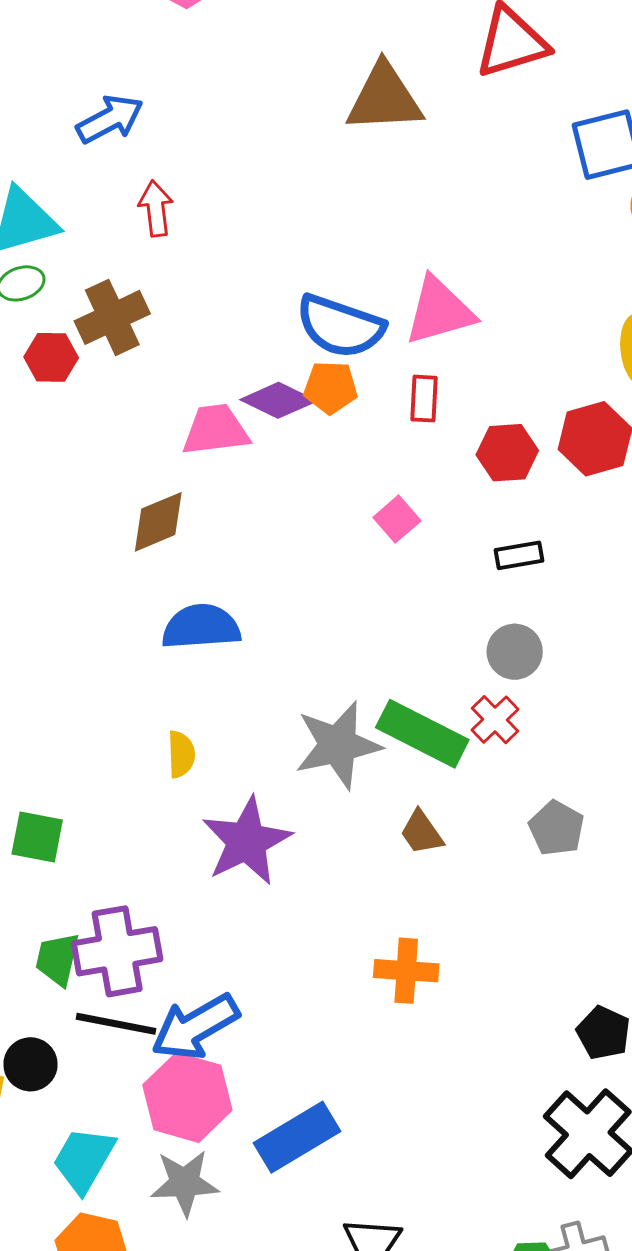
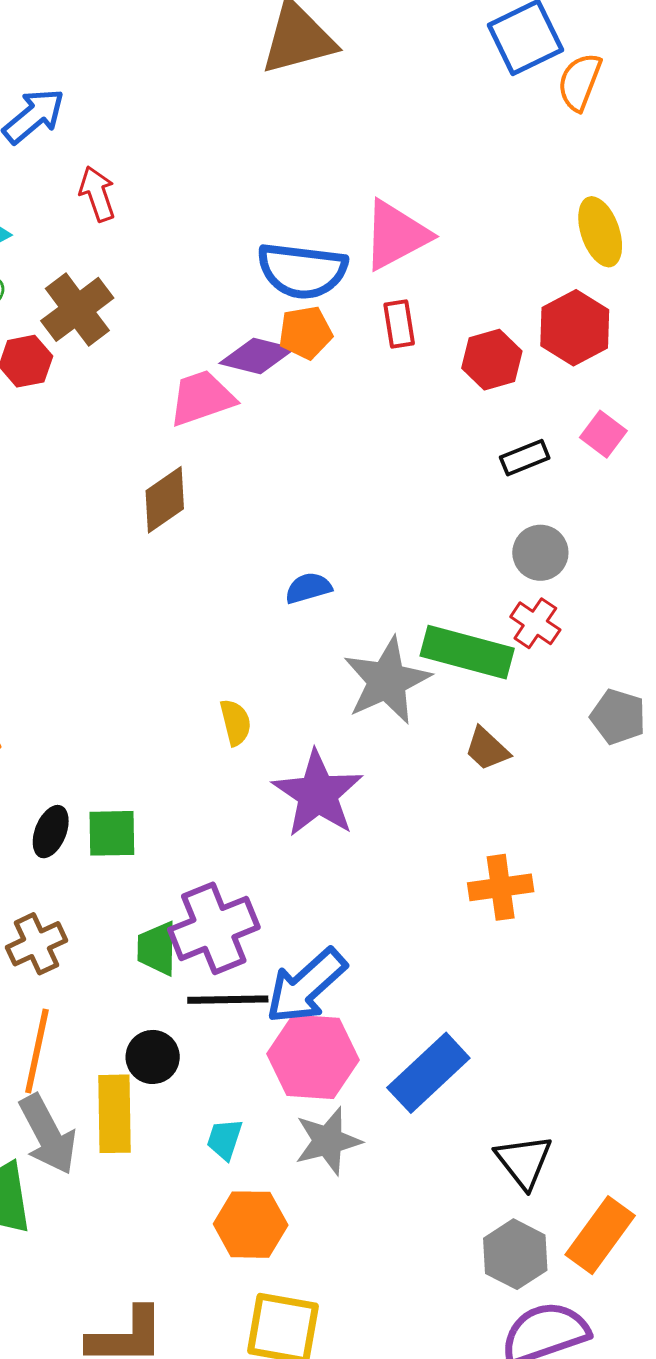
pink square: (397, 519) -> (603, 434), moved
blue semicircle: (201, 627) -> (308, 588), moved, size x0.6
cyan trapezoid: (84, 1160) -> (225, 1139), size x0.6

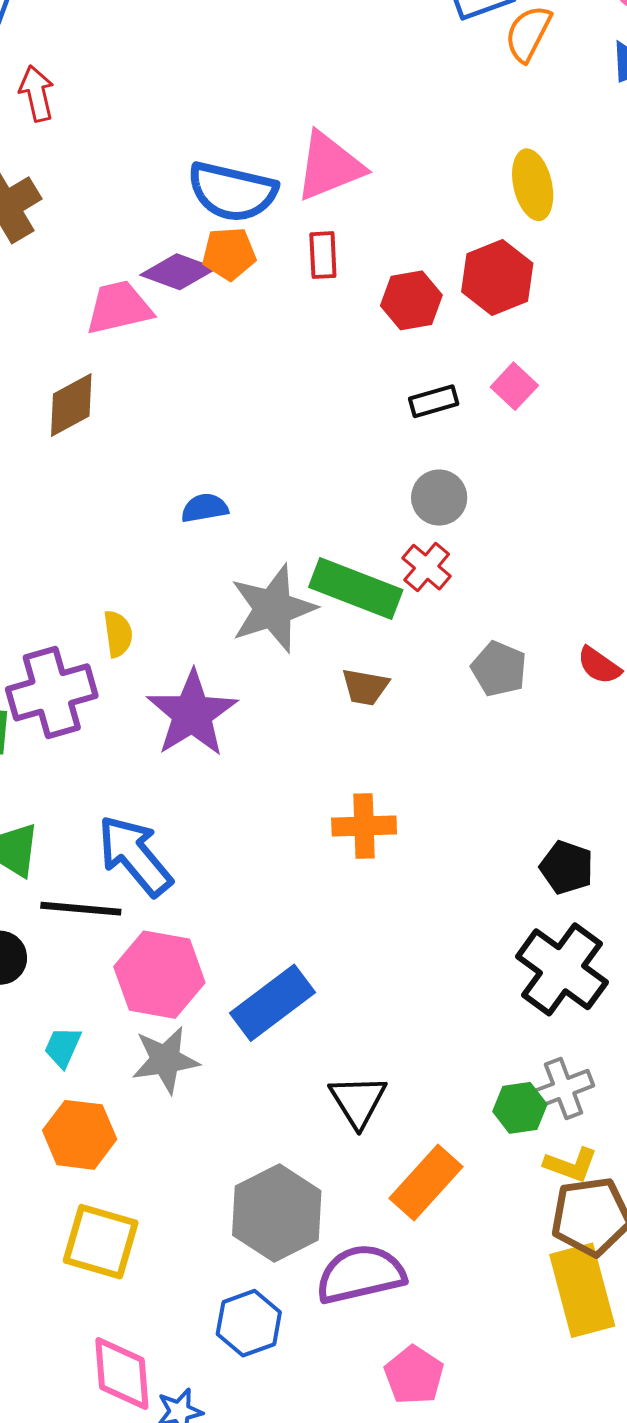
brown trapezoid: (487, 749) -> (365, 687), turned -39
purple cross: (214, 928) -> (52, 692), moved
blue arrow: (306, 986) -> (135, 856), moved, turned 86
gray hexagon: (515, 1254) -> (277, 1213), moved, size x1.4

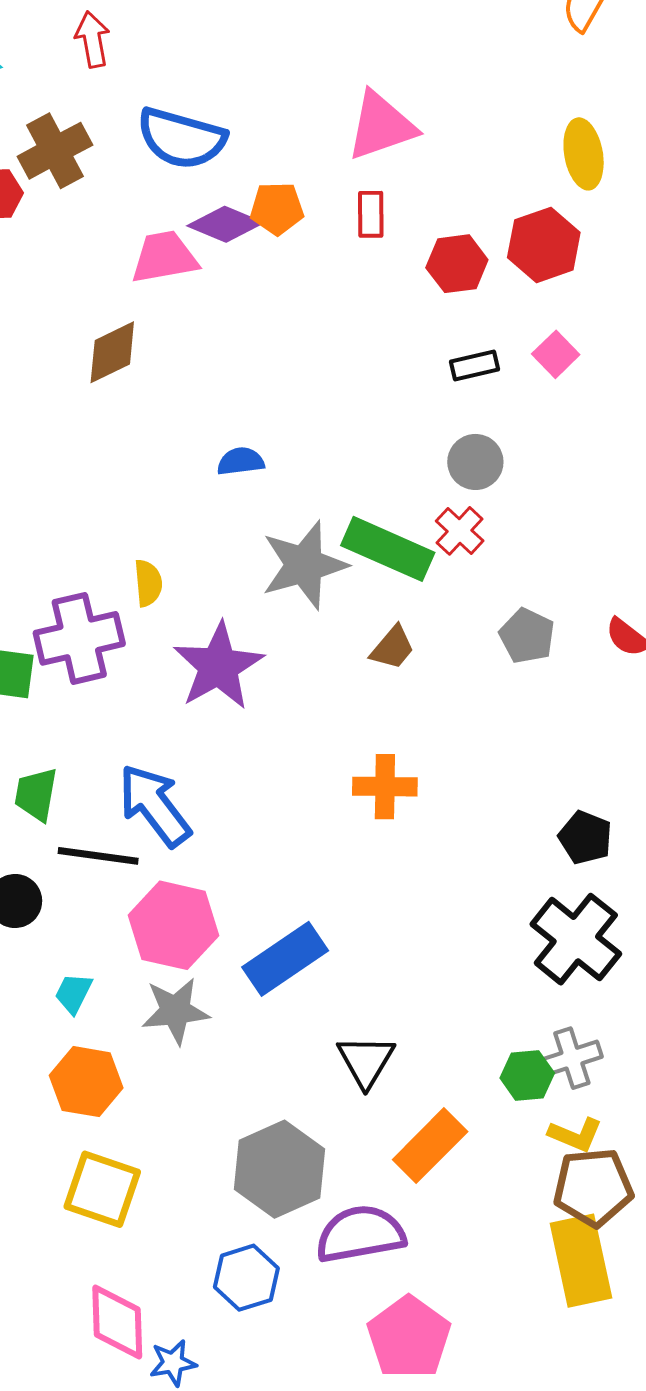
blue semicircle: (232, 192) -> (181, 138), moved
brown trapezoid: (365, 687) -> (393, 648), turned -63
pink pentagon: (414, 1375) -> (409, 1337), size x1.4

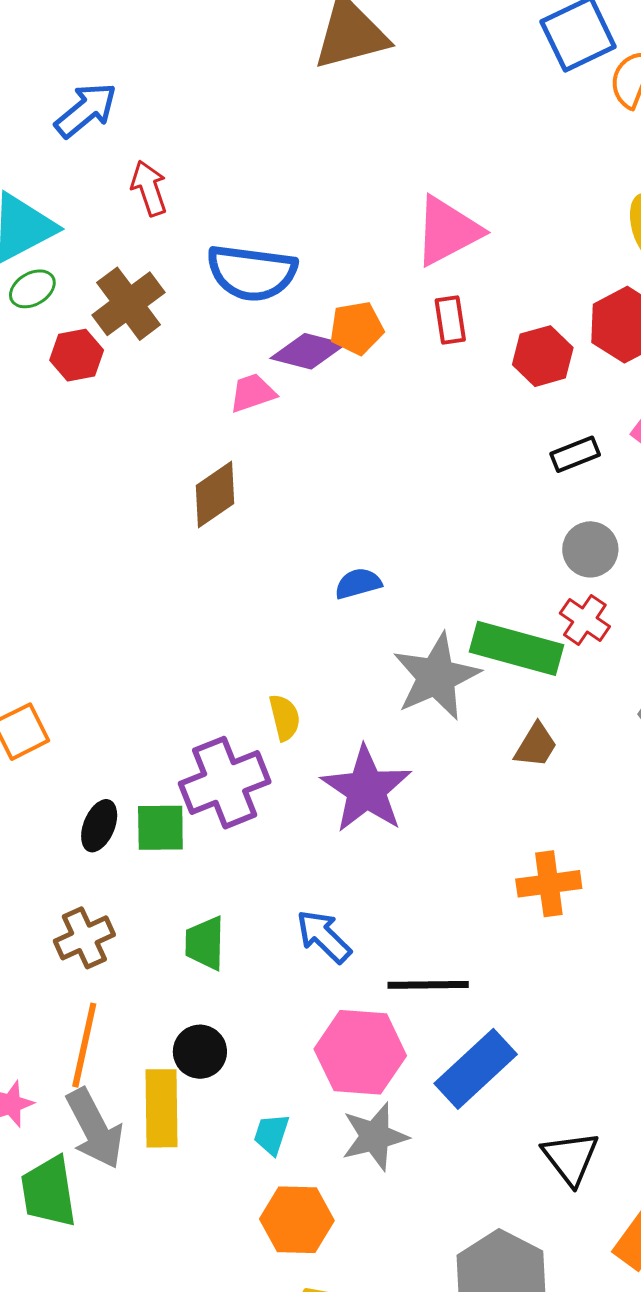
pink trapezoid: (164, 257) -> (253, 393), size x0.7
blue arrow: (155, 805) -> (324, 936), size x0.7
black line: (98, 856) -> (428, 985), moved

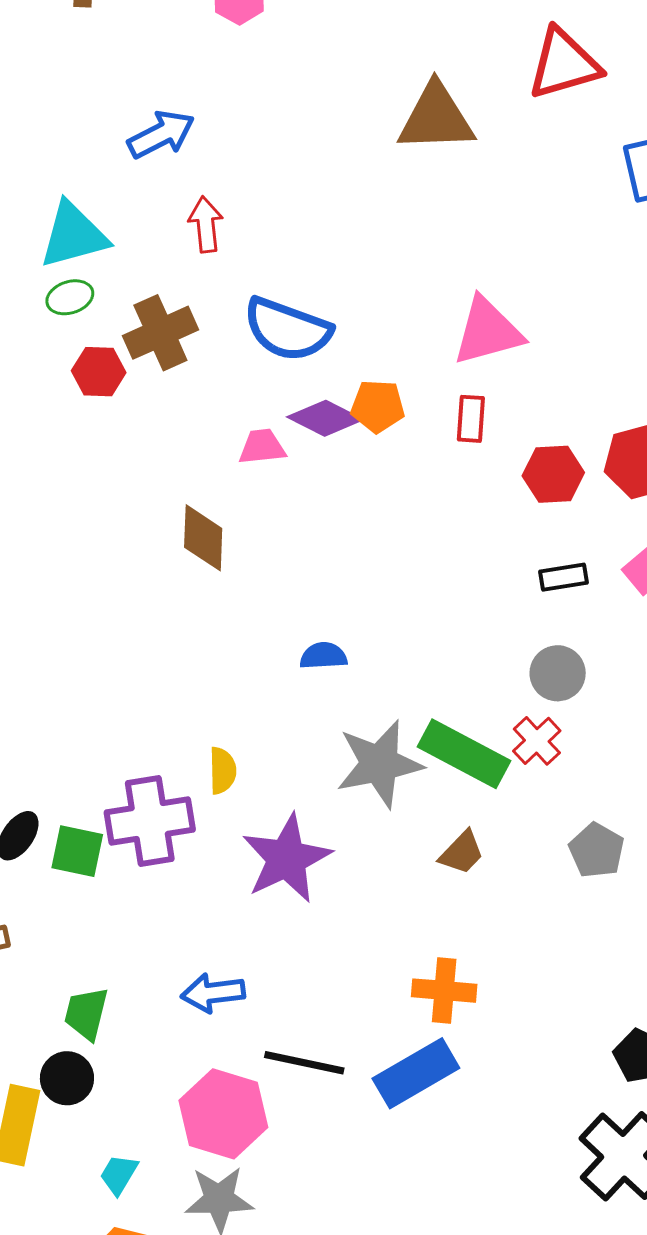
brown diamond: (215, 495) -> (203, 538), turned -66
blue arrow: (324, 936) -> (213, 993), turned -64
green trapezoid: (205, 943) -> (86, 1013), moved
blue rectangle: (476, 1069) -> (416, 1073), moved

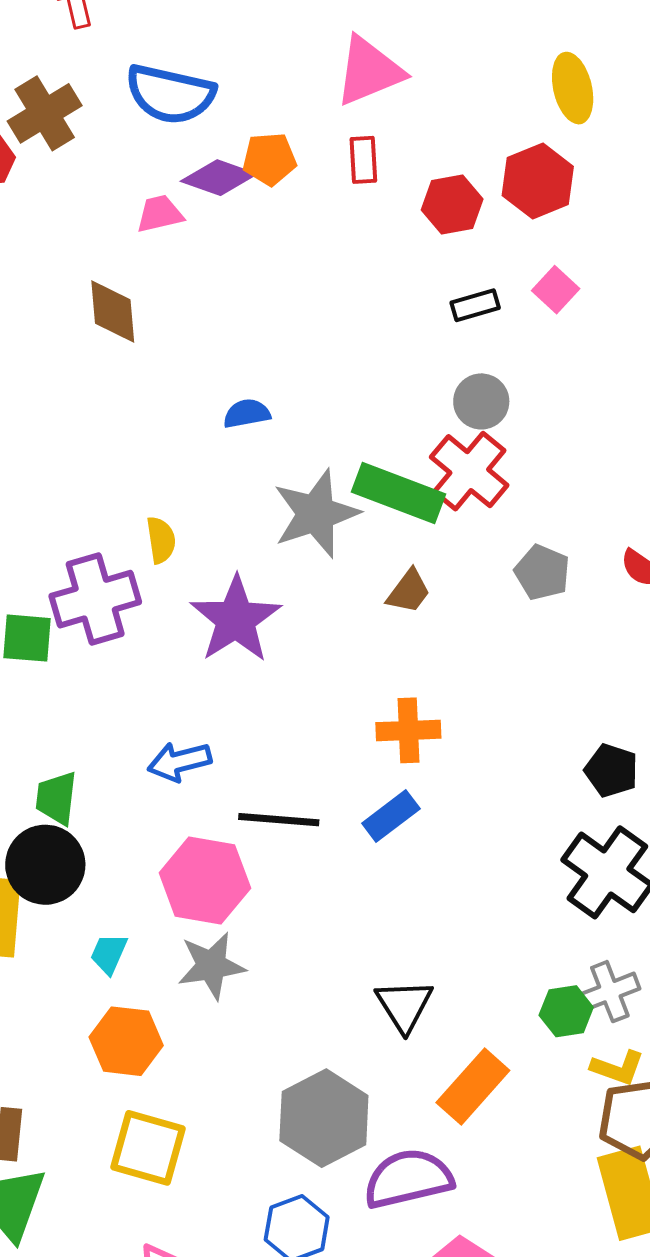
red cross: (537, 741) -> (469, 471), size x1.6
blue rectangle: (416, 1073) -> (391, 816), size x0.7
black circle: (67, 1078) -> (45, 865), size x1.5

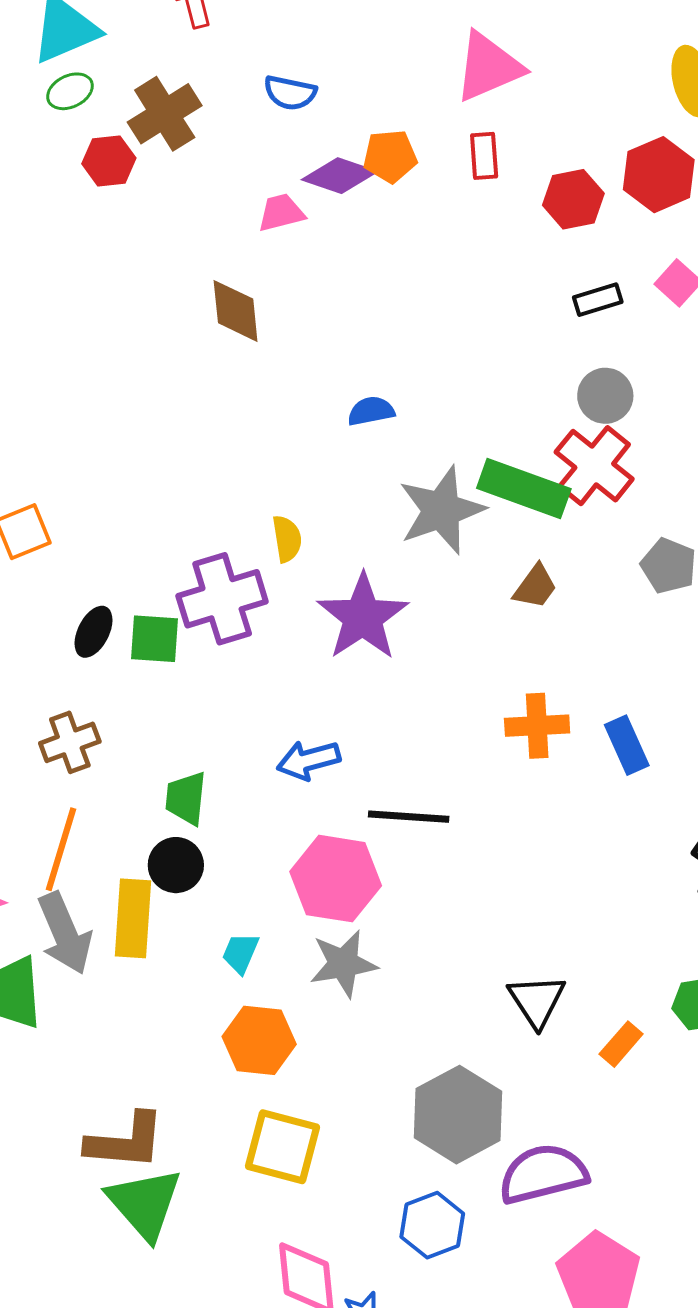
blue semicircle: (170, 94) -> (290, 93), size x0.6
blue rectangle: (391, 816) -> (627, 745), moved, turned -76
black circle: (45, 865) -> (176, 865), size x0.7
orange rectangle: (473, 1087) -> (621, 1044), moved, size x0.6

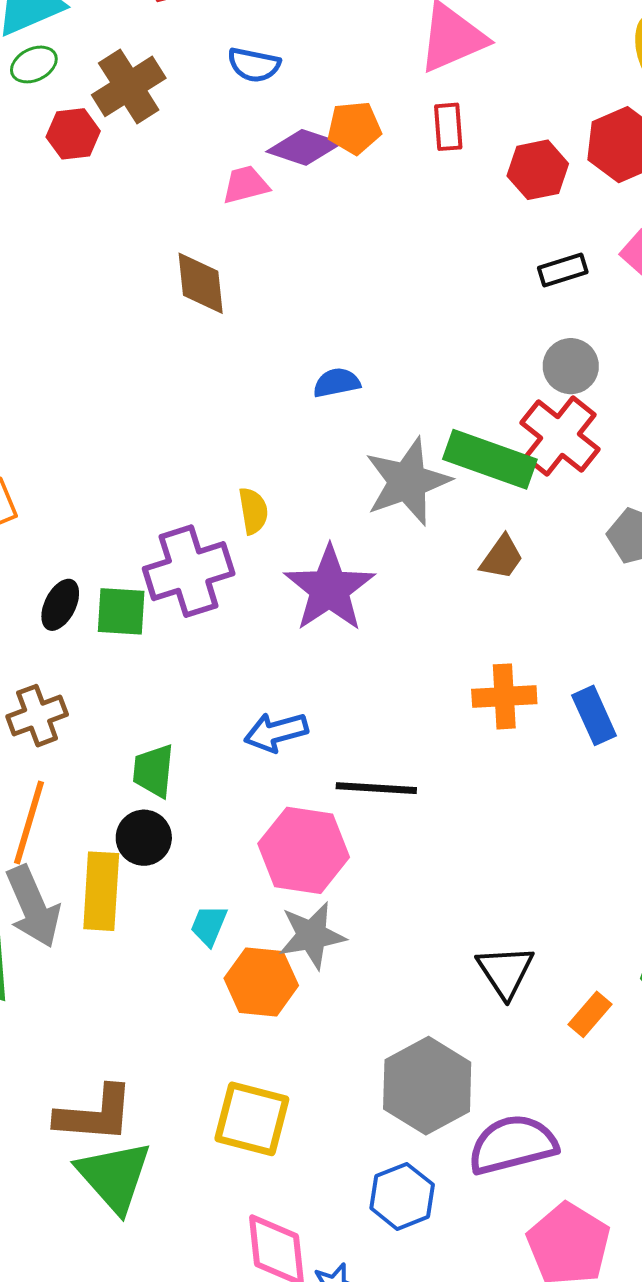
orange hexagon: (259, 1040) -> (261, 982), moved

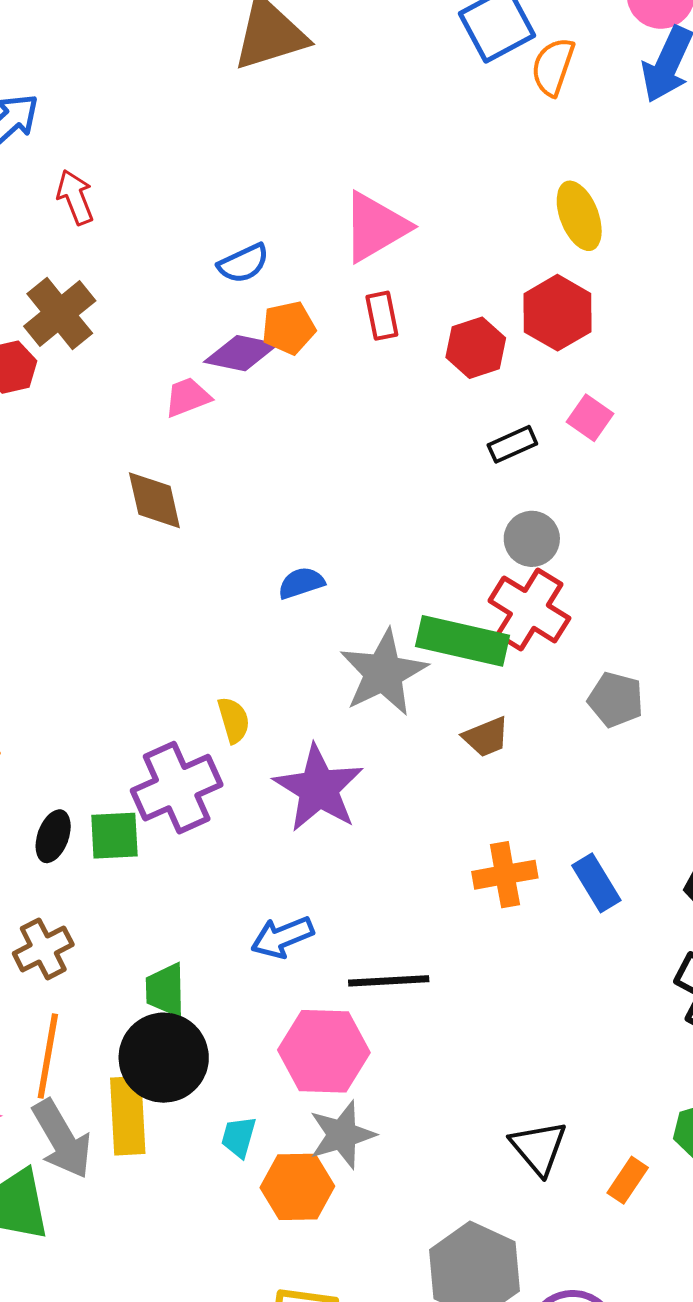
blue semicircle: (254, 65) -> (243, 263), moved, turned -30
brown trapezoid: (502, 557) -> (486, 737), turned 39
black circle: (144, 838) -> (164, 1058), size x1.6

